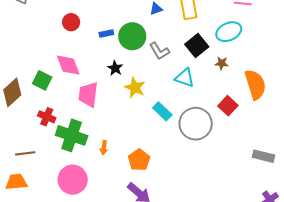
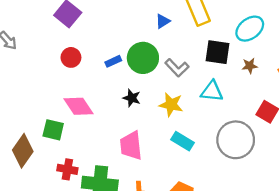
black square: (197, 46) -> (217, 52), turned -30
yellow star: (135, 88) -> (171, 105), moved
pink trapezoid: (88, 94) -> (131, 146), moved
cyan rectangle: (162, 111) -> (182, 141), moved

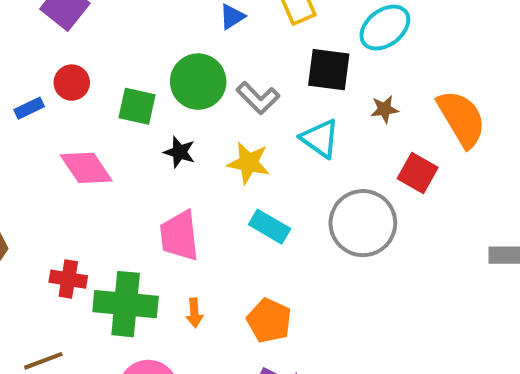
blue rectangle: (113, 61) -> (29, 108), moved
brown star: (250, 66) -> (384, 109), moved
cyan triangle: (212, 91) -> (320, 139), turned 30
green square: (53, 130) -> (137, 106), moved

